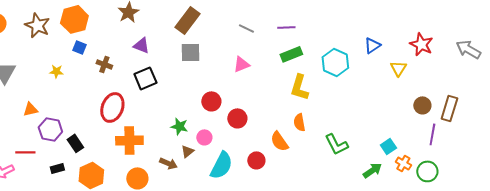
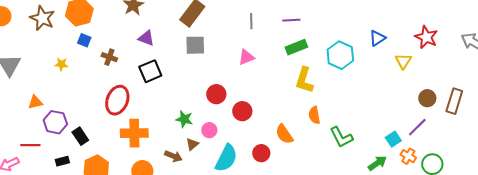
gray line: (246, 28) -> (251, 21), turned 63
orange semicircle: (299, 122) -> (314, 115), moved
purple line: (432, 134) -> (417, 127), moved, turned 35

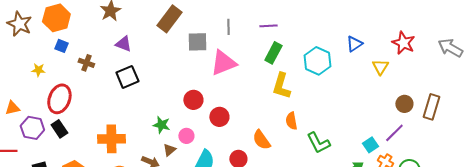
gray square: (195, 45) -> (197, 42), moved
green rectangle: (296, 47) -> (273, 53), turned -40
pink triangle: (246, 57) -> (223, 63), size x1.6
red ellipse: (117, 100) -> (59, 99), moved
black rectangle: (80, 136) -> (59, 129), moved

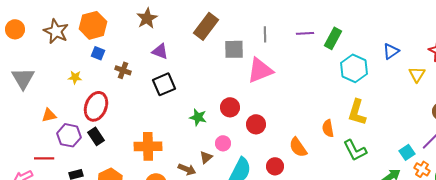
green rectangle: (273, 53) -> (333, 38), moved
yellow L-shape: (281, 86) -> (357, 112), moved
green star: (161, 125) -> (198, 117), moved

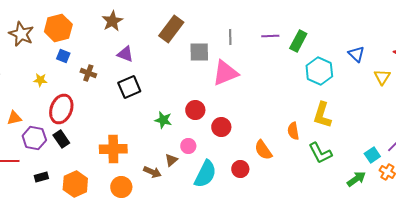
blue triangle: (391, 51) -> (356, 54), turned -42

